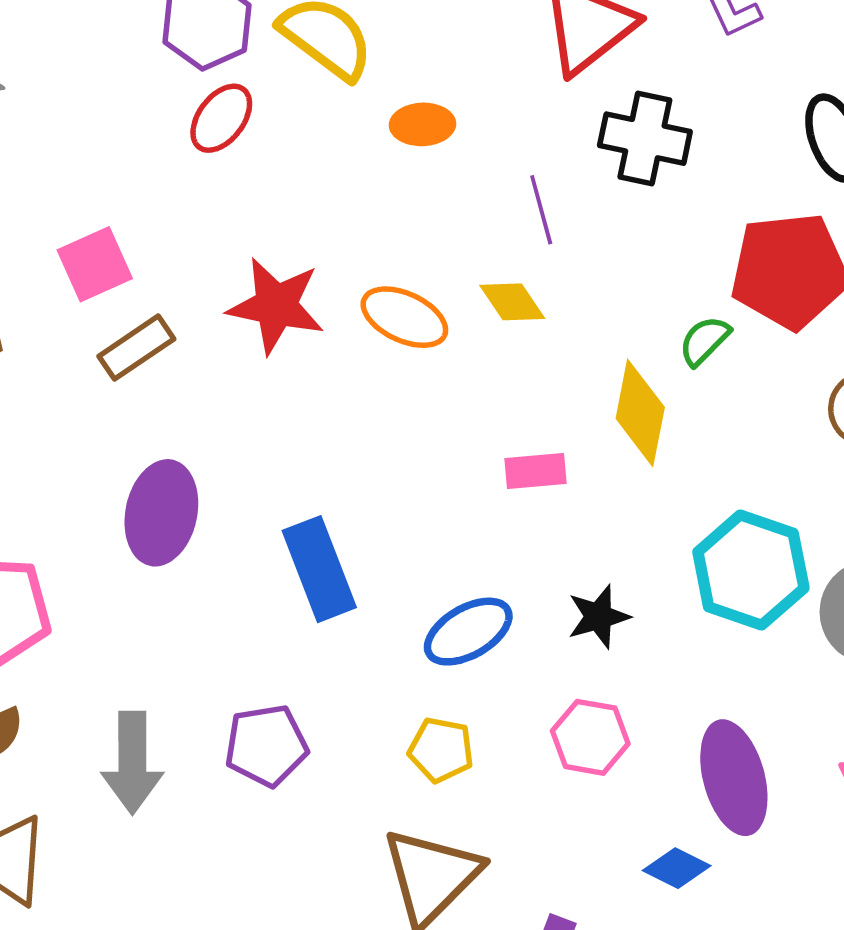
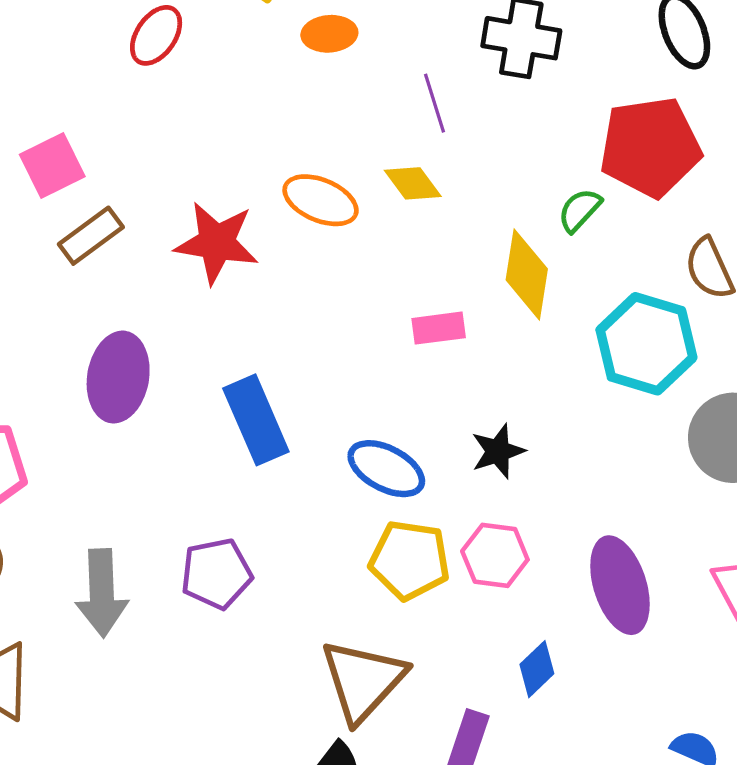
red star: (276, 306) -> (217, 243), moved
cyan hexagon: (751, 570) -> (646, 344), moved
blue ellipse: (468, 632) -> (386, 469), turned 60
yellow pentagon: (441, 750) -> (410, 560), moved, size x1.4
blue diamond: (677, 868) -> (537, 669), moved, turned -68

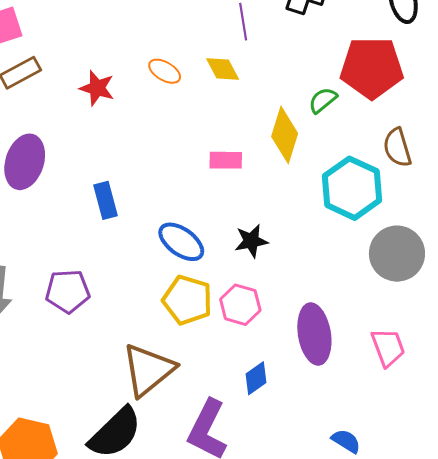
orange ellipse: (321, 200) -> (165, 71), size x0.7
red star: (217, 243) -> (97, 88), size x0.7
blue rectangle: (256, 420) -> (105, 200), size x0.7

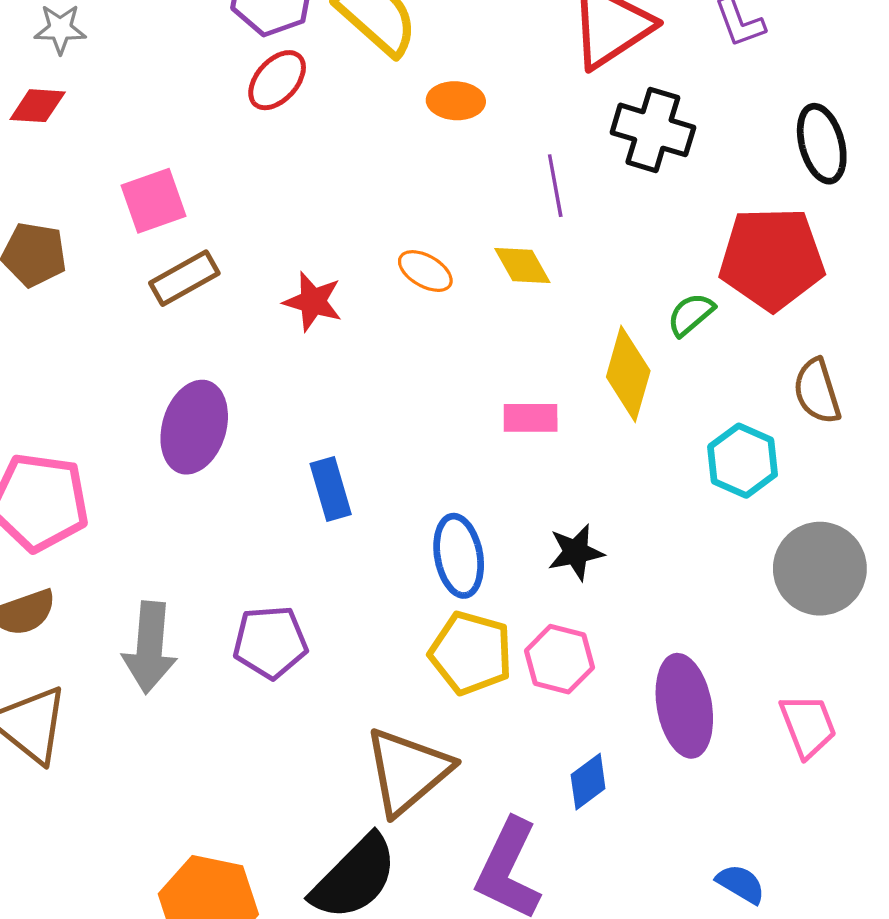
cyan hexagon: (352, 188) -> (743, 461), size x0.7
blue ellipse: (181, 242) -> (459, 556), turned 45

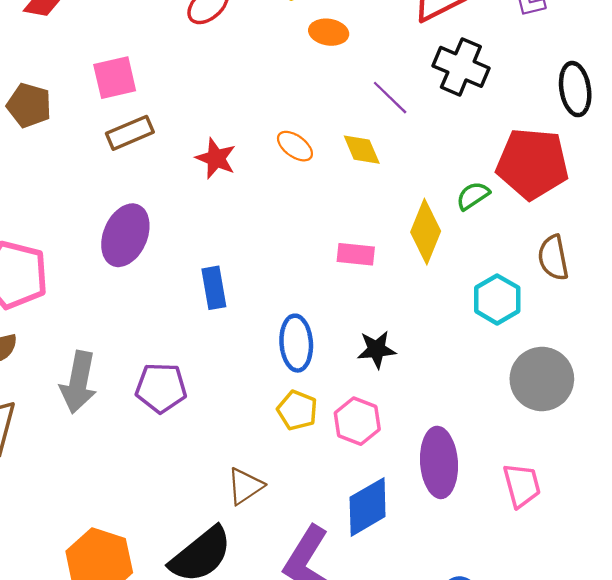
purple line: (555, 186) -> (390, 98), turned -42
yellow pentagon: (471, 653) -> (297, 410), size x0.7
brown triangle: (408, 771) -> (245, 486), size x0.6
blue diamond: (588, 782) -> (368, 507), size x1.6

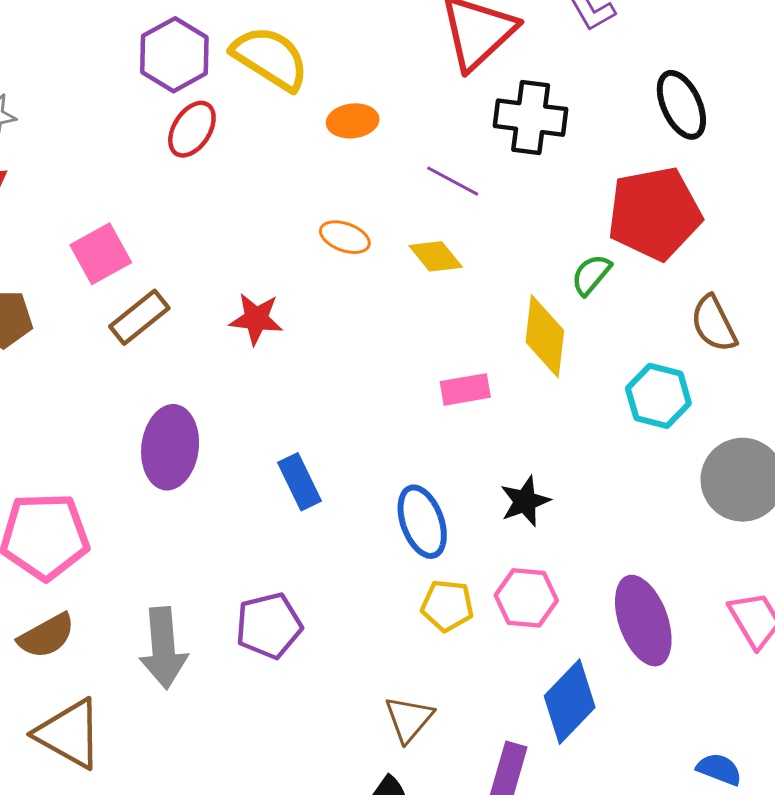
orange ellipse: (295, 146) -> (345, 237), moved

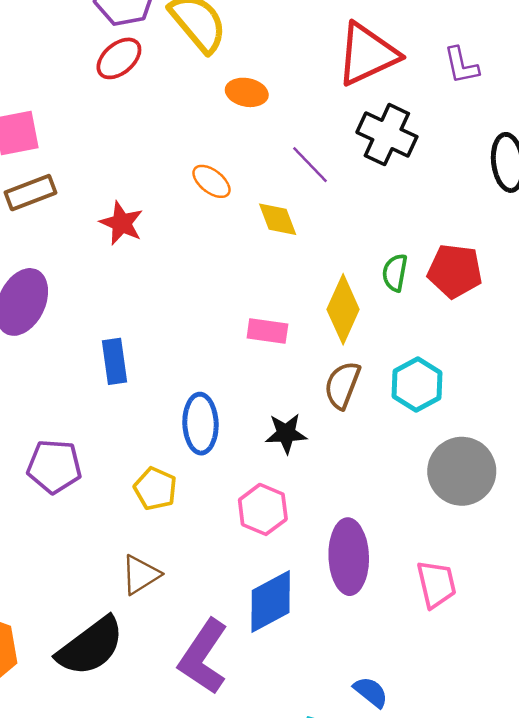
red pentagon: (654, 213) -> (455, 271), moved, size x0.7
green semicircle: (591, 275) -> (395, 273), turned -48
brown semicircle: (714, 324) -> (342, 385), moved, turned 30
yellow pentagon: (447, 606) -> (155, 489), moved

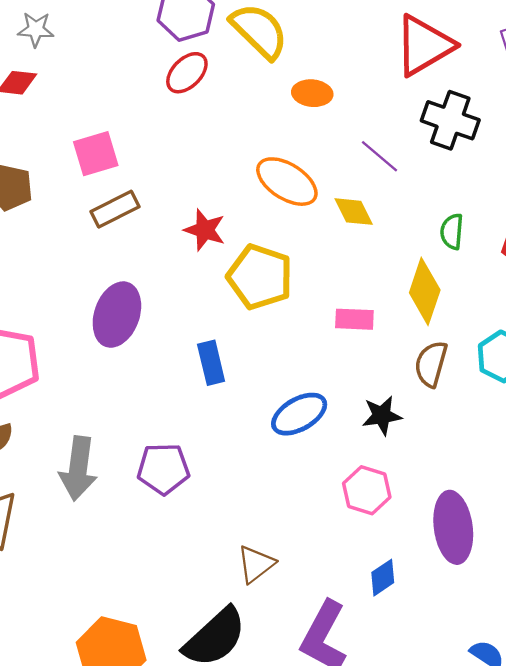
orange ellipse: (211, 181) -> (287, 182), size x1.6
green semicircle: (395, 273) -> (452, 232), moved
blue ellipse: (200, 424) -> (299, 414), turned 68
yellow pentagon: (155, 489) -> (260, 277), moved, size x1.6
blue diamond: (271, 601) -> (383, 578), size x0.6

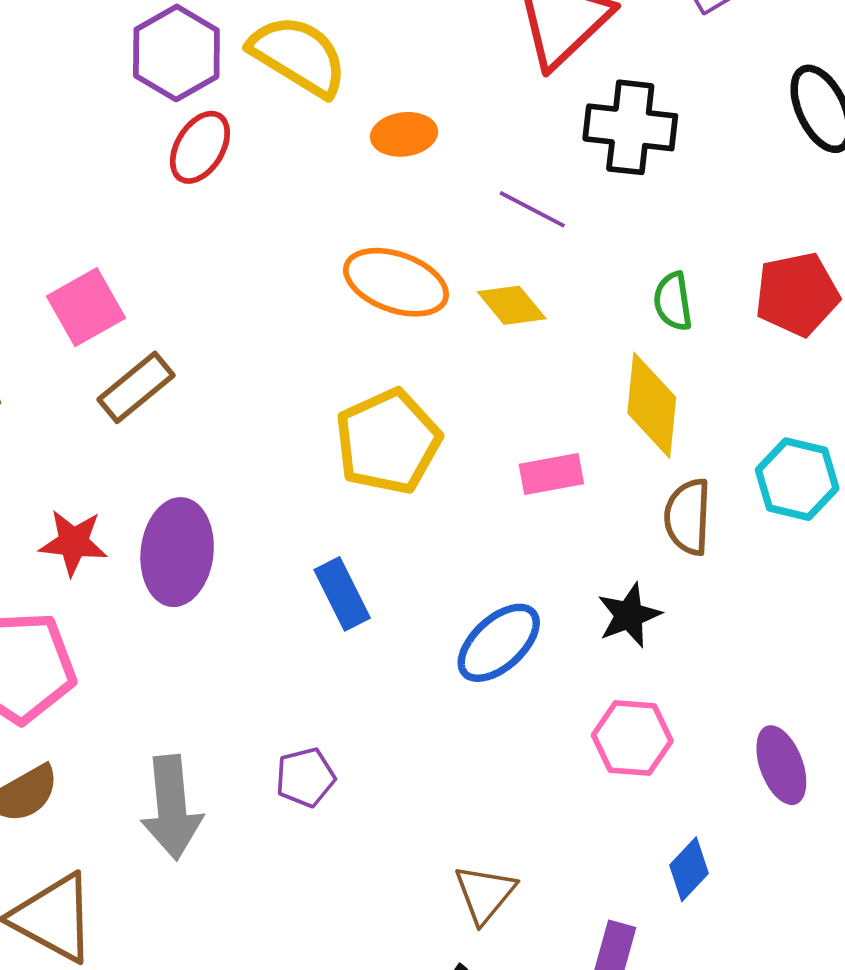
red star: (205, 230) -> (73, 542), moved
yellow pentagon: (260, 277) -> (388, 442), turned -30
purple pentagon: (163, 469) -> (305, 777), size x0.7
purple ellipse: (453, 527) -> (781, 765), size x0.7

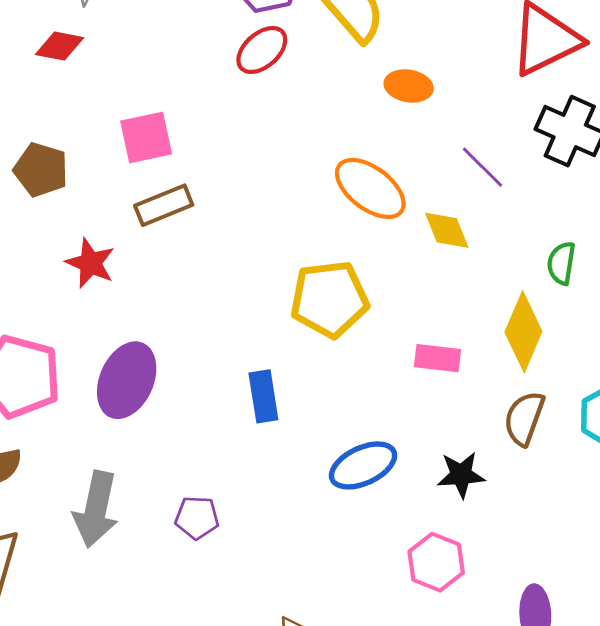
red star: (73, 542) -> (90, 263), moved
purple ellipse: (177, 552) -> (127, 380), moved

